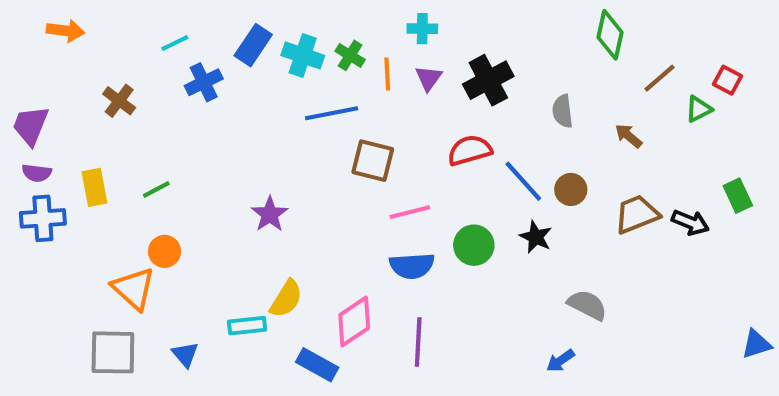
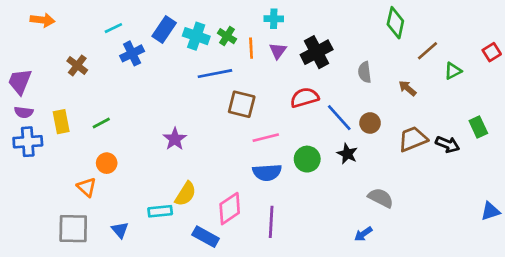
red square: (727, 80) -> (492, 52), moved, turned 30
orange triangle: (134, 288) -> (87, 187), size x0.7
blue triangle: (756, 344) -> (490, 211), moved

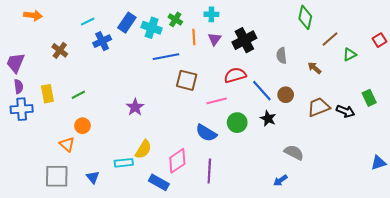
green cross: (227, 36) -> (175, 19), moved
purple semicircle: (24, 112) -> (19, 86), turned -104
pink line: (266, 138) -> (217, 101), moved
blue semicircle: (267, 172) -> (206, 133), turned 35

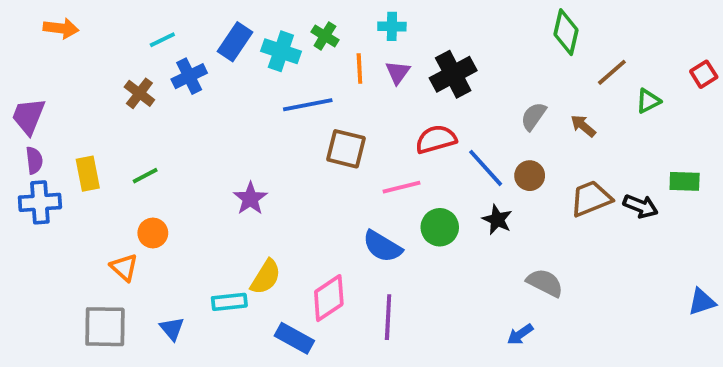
brown cross: (60, 50) -> (139, 93), moved
gray semicircle: (282, 56) -> (533, 116), moved, turned 42
green rectangle: (369, 98) -> (685, 181), turned -63

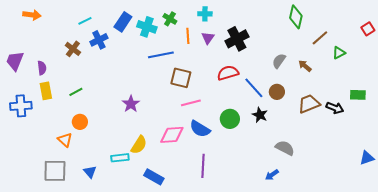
red square: (704, 74) -> (368, 29), moved
purple semicircle: (34, 160) -> (42, 68), moved
pink line: (401, 187) -> (191, 103), moved
pink diamond: (329, 298) -> (172, 135), moved, turned 30

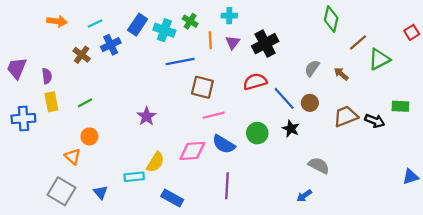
orange arrow: (32, 15) -> (57, 21), moved
green triangle: (339, 53) -> (379, 59), size x1.5
gray square: (55, 171) -> (61, 191), turned 30

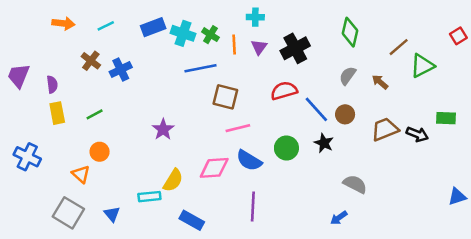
green diamond: (331, 19) -> (350, 32), moved
green cross: (190, 21) -> (210, 35), moved
blue rectangle: (138, 25) -> (153, 27), turned 35
blue cross: (111, 45) -> (121, 69), moved
blue cross: (23, 119) -> (27, 157), moved, turned 30

